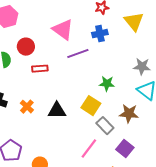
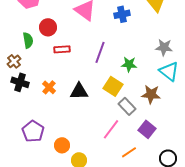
purple line: (78, 54) -> (100, 52), moved, turned -50

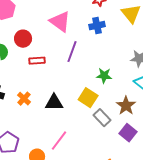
purple line: (100, 52) -> (72, 52), moved
brown star: (151, 94) -> (126, 106), turned 30
pink line: (111, 129) -> (59, 141), moved
purple square: (147, 129) -> (128, 133), moved

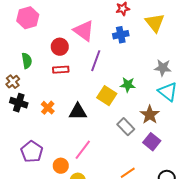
red circle: (23, 39) -> (60, 47), moved
yellow square: (88, 98) -> (107, 96), moved

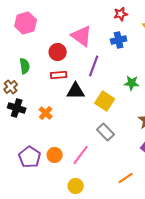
green star: (128, 85) -> (132, 83), moved
black triangle: (78, 112) -> (76, 91), moved
gray rectangle: (126, 127) -> (106, 132), moved
orange circle: (61, 166) -> (55, 155), moved

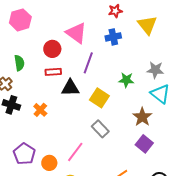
orange circle: (55, 155) -> (49, 163), moved

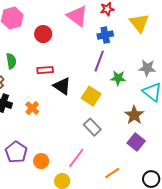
pink triangle: (76, 33) -> (77, 16), moved
red circle: (52, 49) -> (43, 34), moved
purple line: (88, 63) -> (99, 61), moved
black triangle: (70, 88) -> (62, 86), turned 36
pink line: (75, 152) -> (76, 158), moved

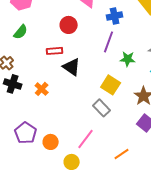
red circle: (43, 34) -> (69, 25), moved
green semicircle: (11, 61) -> (21, 32), moved, turned 49
yellow square: (91, 96) -> (111, 85), moved

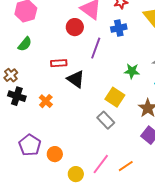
red circle: (69, 25) -> (75, 27), moved
purple line: (109, 42) -> (96, 48), moved
pink line: (86, 139) -> (101, 164), moved

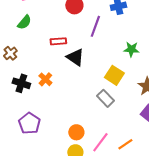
black cross: (17, 96) -> (21, 83), moved
orange circle: (55, 154) -> (76, 132), moved

